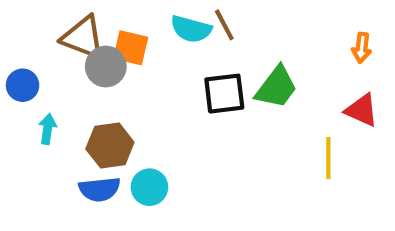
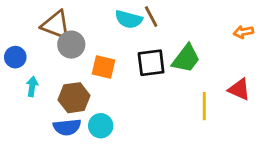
orange square: (131, 48) -> (103, 67), moved
orange arrow: (362, 48) -> (243, 32), turned 72
red triangle: (362, 110) -> (239, 89), moved
yellow line: (328, 158) -> (204, 106), moved

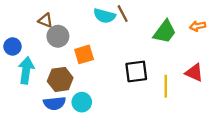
brown triangle: (56, 25) -> (45, 20), size x0.6
green trapezoid: (186, 59) -> (165, 32), moved
black square: (151, 63) -> (136, 71), moved
orange square: (103, 67) -> (84, 54), turned -30
cyan arrow: (32, 87) -> (26, 70), size x1.6

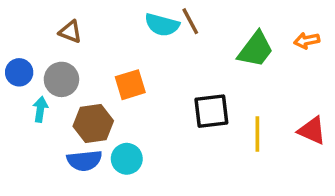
gray circle: (58, 36) -> (61, 79), moved
cyan arrow: (26, 70) -> (40, 109), size x0.6
red triangle: (194, 73) -> (312, 131), moved

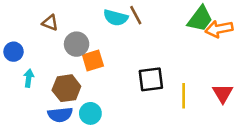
orange arrow: (307, 41) -> (219, 29), size x1.5
green trapezoid: (256, 49) -> (200, 19), moved
gray circle: (61, 79) -> (77, 44), moved
red triangle: (312, 131) -> (223, 93), turned 35

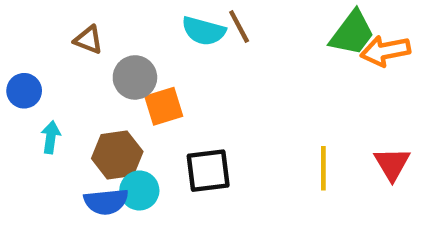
black square: (151, 79) -> (208, 171), moved
cyan circle: (90, 113) -> (139, 190), moved

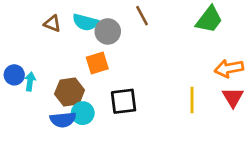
cyan semicircle: (204, 31) -> (85, 22), moved
orange arrow: (385, 51) -> (229, 68), moved
gray circle: (135, 77) -> (108, 31), moved
blue circle: (24, 91) -> (14, 75), moved

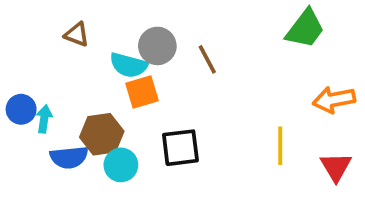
brown line: (142, 16) -> (207, 59), moved
cyan semicircle: (85, 22) -> (129, 65), moved
red triangle: (233, 97) -> (336, 167), moved
blue semicircle: (63, 120) -> (69, 157), moved

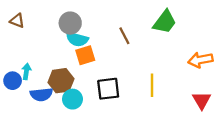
green trapezoid: (305, 29) -> (165, 22), moved
brown triangle: (77, 34) -> (17, 21), moved
gray circle: (157, 46) -> (70, 23), moved
blue circle: (21, 109) -> (13, 81), moved
yellow line: (280, 146) -> (152, 85), moved

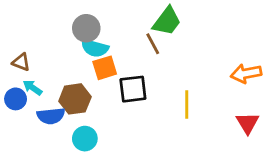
brown triangle: (17, 21) -> (21, 62), moved
green trapezoid: (165, 22) -> (167, 21), moved
cyan arrow: (26, 71) -> (33, 88), turned -63
black square: (108, 89) -> (133, 89), moved
cyan circle: (72, 99) -> (85, 139), moved

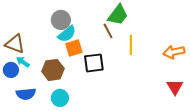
cyan semicircle: (95, 48) -> (67, 34), turned -54
brown triangle: (21, 62) -> (15, 44), size x1.5
yellow line: (187, 105) -> (131, 45), moved
blue semicircle: (51, 116) -> (26, 94), moved

